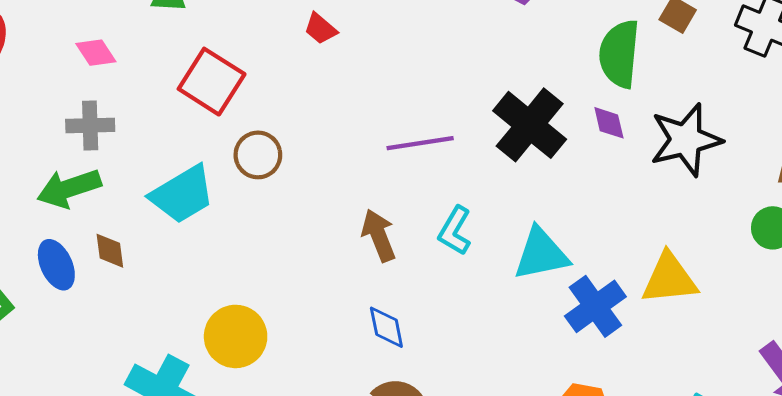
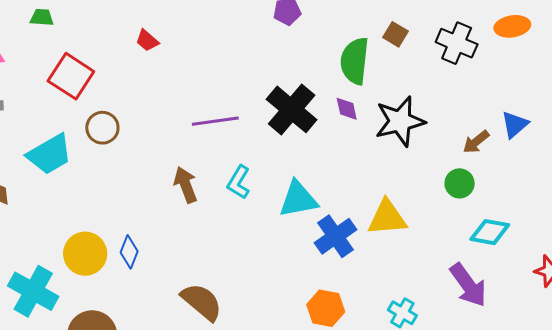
blue diamond: (386, 327) -> (129, 252), moved, turned 32

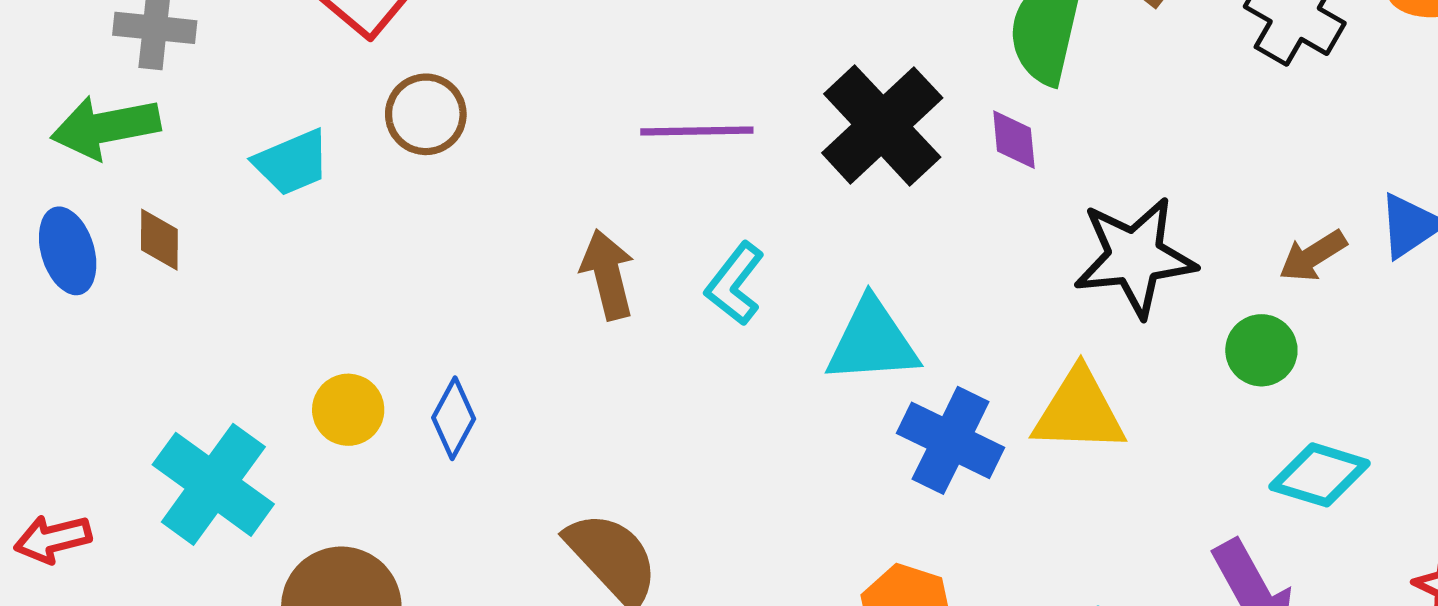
black star: (400, 121) -> (1135, 257), moved
cyan trapezoid: (50, 154) -> (292, 163), size x0.7
blue cross: (336, 236) -> (951, 440), turned -36
yellow circle: (85, 254) -> (348, 410), size x0.7

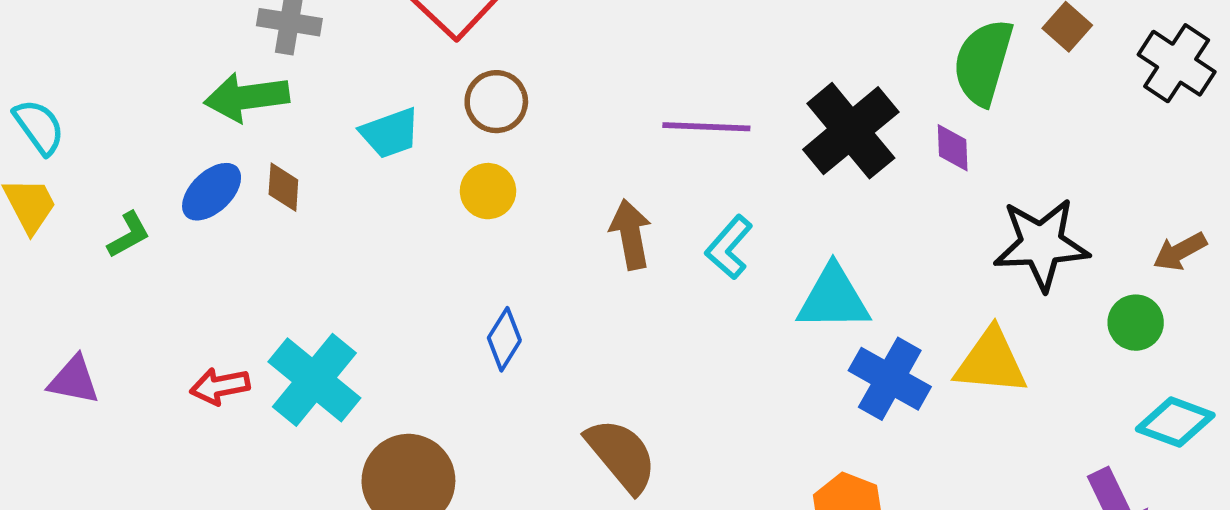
blue ellipse: (68, 251) -> (212, 192), turned 60
yellow circle: (348, 410) -> (488, 191), moved
red arrow: (53, 539) -> (220, 386), moved

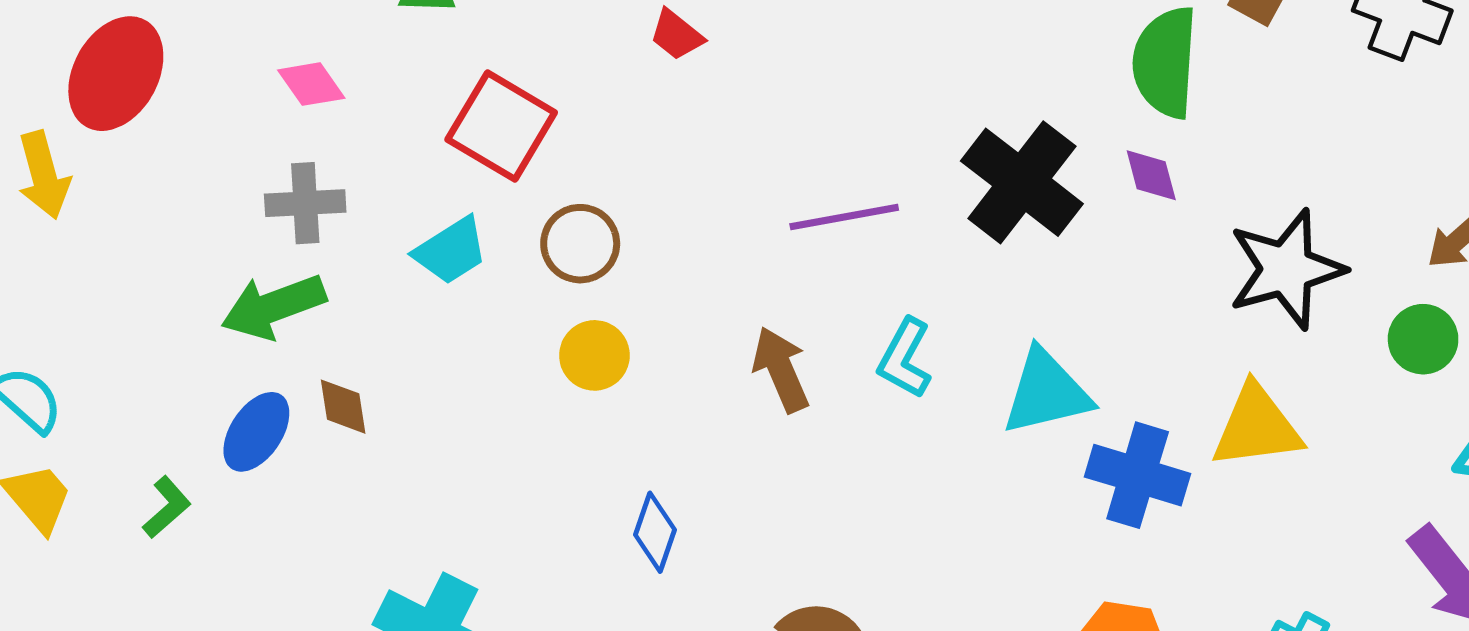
cyan trapezoid: (390, 133) -> (451, 251), moved

